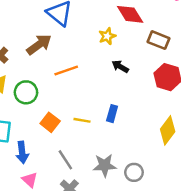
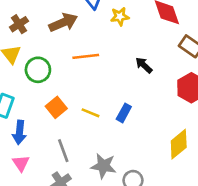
yellow star: (107, 36) -> (120, 16), moved

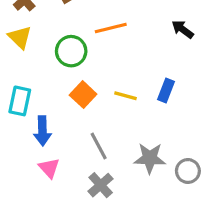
green circle: (38, 70) -> (71, 51), moved

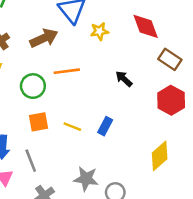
orange square: (83, 95) -> (38, 122), turned 30
gray line: (99, 146) -> (31, 161), moved

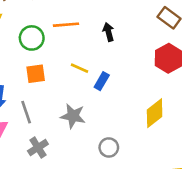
black arrow: (124, 79) -> (108, 32), moved, turned 30
yellow line: (72, 127) -> (80, 68), moved
gray star: (86, 179) -> (73, 116), moved

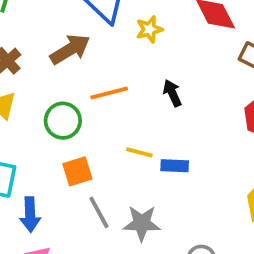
blue rectangle: (102, 81) -> (175, 166), turned 72
gray line: (26, 112) -> (99, 212), moved

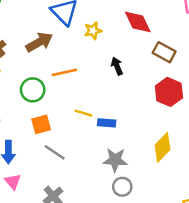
black arrow: (172, 93) -> (117, 66), moved
gray line: (99, 212) -> (55, 152), turned -30
gray star: (142, 223) -> (115, 160), moved

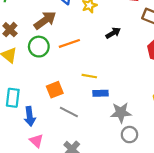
black arrow: (117, 66) -> (113, 33), turned 88
green circle: (33, 90) -> (39, 47), moved
blue rectangle: (107, 123) -> (101, 93), moved

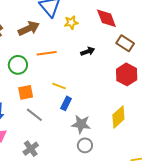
green circle: (39, 47) -> (18, 65), moved
blue rectangle: (101, 93) -> (66, 103), turned -72

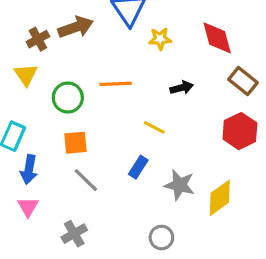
brown arrow: (29, 28) -> (76, 27), moved
yellow line: (59, 86) -> (154, 127), moved
gray star: (81, 124) -> (179, 185), moved

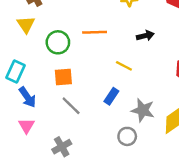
blue arrow: (29, 170) -> (27, 97), turned -45
gray circle: (161, 238) -> (127, 136), moved

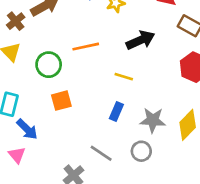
black arrow: (145, 36) -> (140, 40), size x1.5
gray line: (71, 106) -> (101, 153), moved
pink triangle: (26, 126) -> (17, 155), moved

